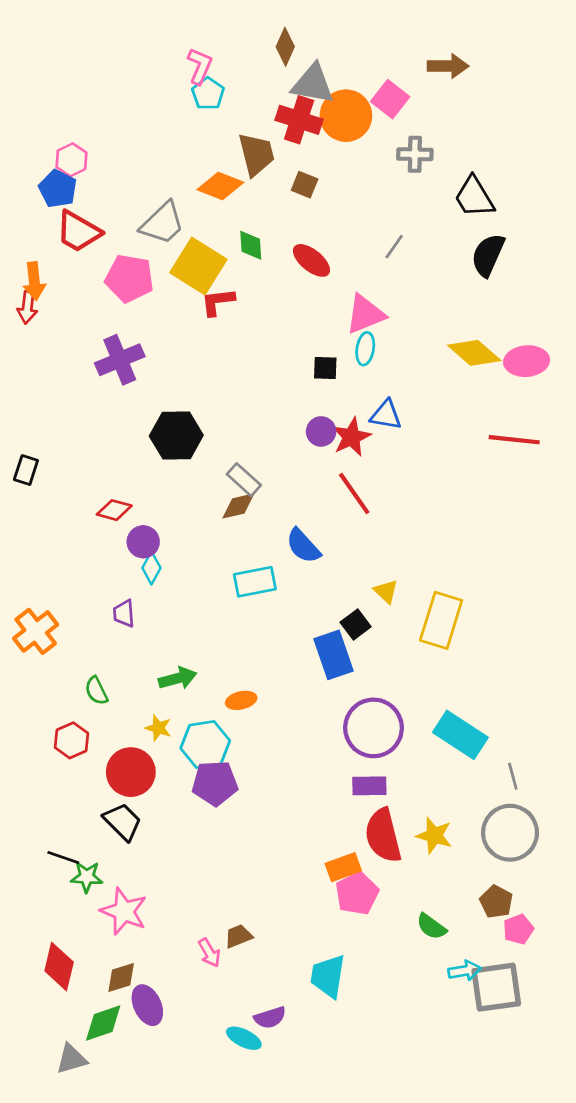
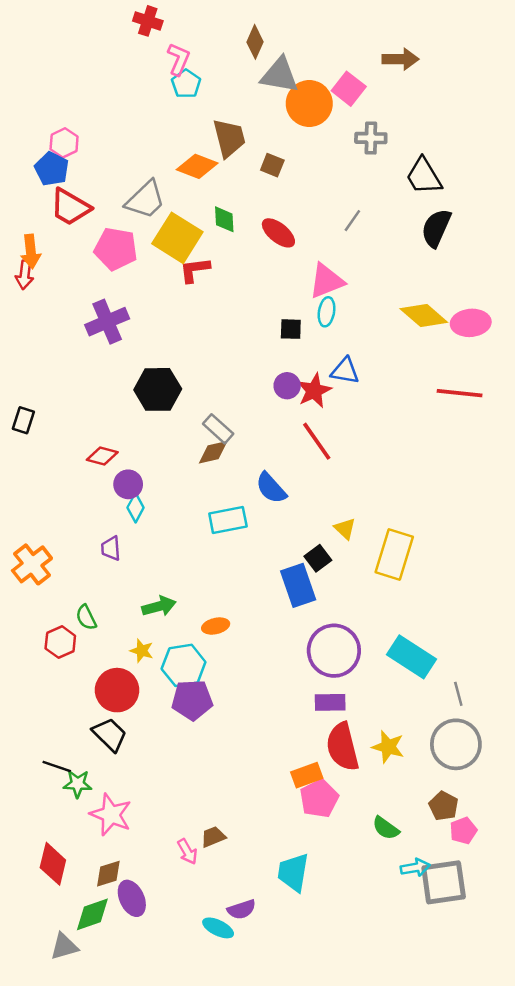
red cross: (299, 120) -> (148, 21), moved, size x0.7
red hexagon: (71, 740) -> (60, 642), moved

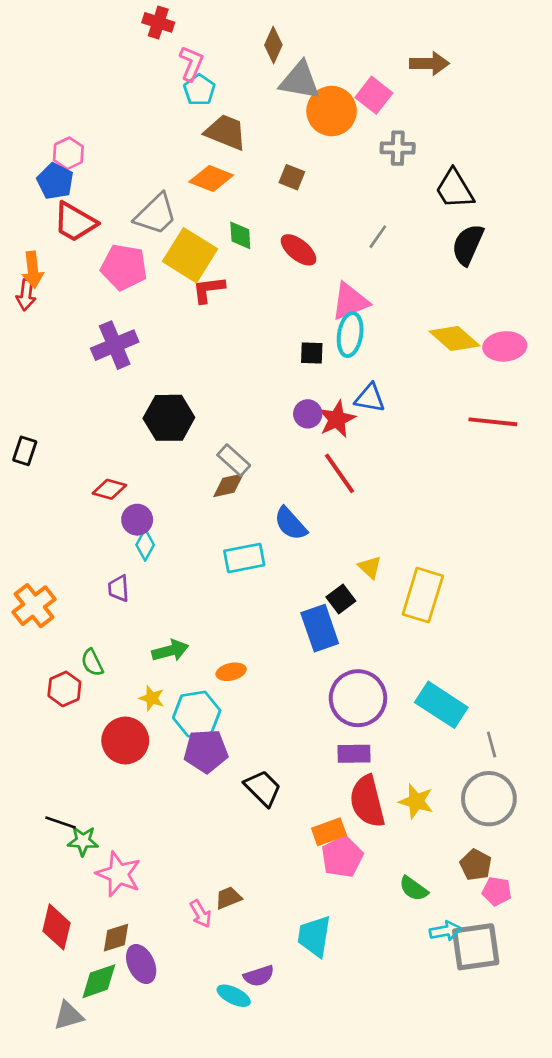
brown trapezoid: (229, 138) -> (226, 132), moved, turned -54
cyan ellipse: (327, 312) -> (350, 335), size x1.4
black trapezoid: (110, 734) -> (263, 788), moved
pink pentagon: (463, 831) -> (497, 891), turned 30

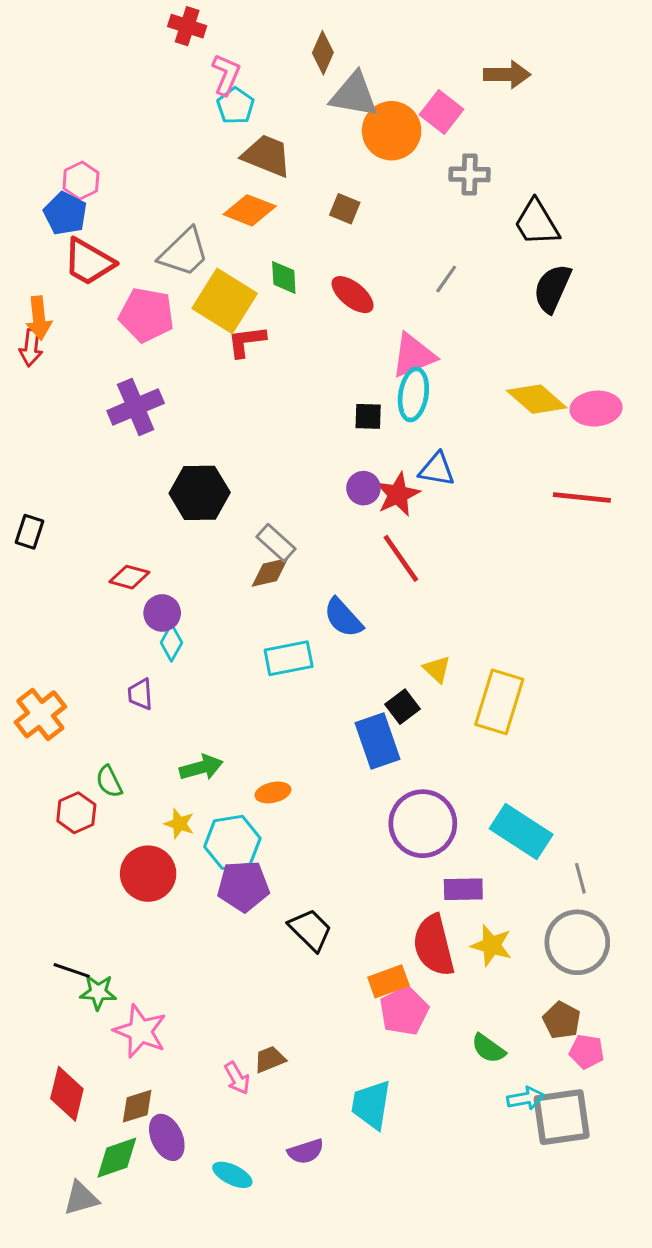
purple rectangle: (354, 754) -> (463, 889), moved
cyan ellipse: (234, 996) -> (232, 1175), moved

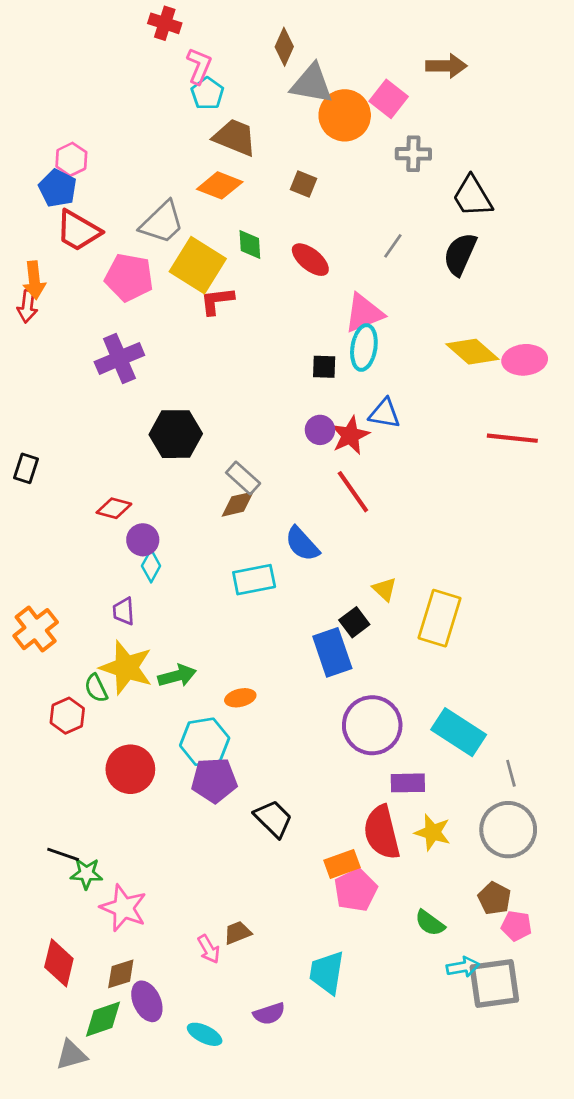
black semicircle: (552, 288) -> (460, 254), moved
yellow star: (179, 824) -> (126, 668), moved, size x2.0

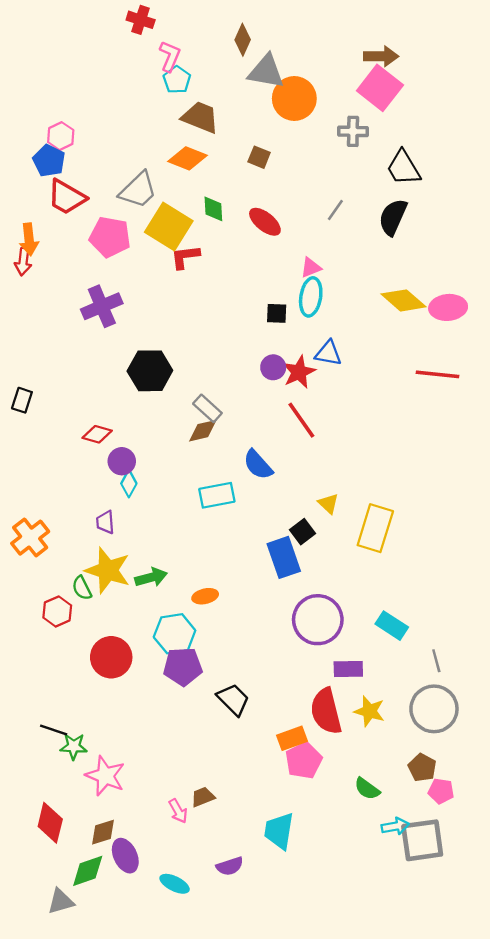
pink square: (389, 99) -> (380, 88), moved, size x1.4
pink triangle: (364, 313) -> (311, 268), size x0.6
cyan rectangle: (459, 732) -> (392, 626), size x0.7

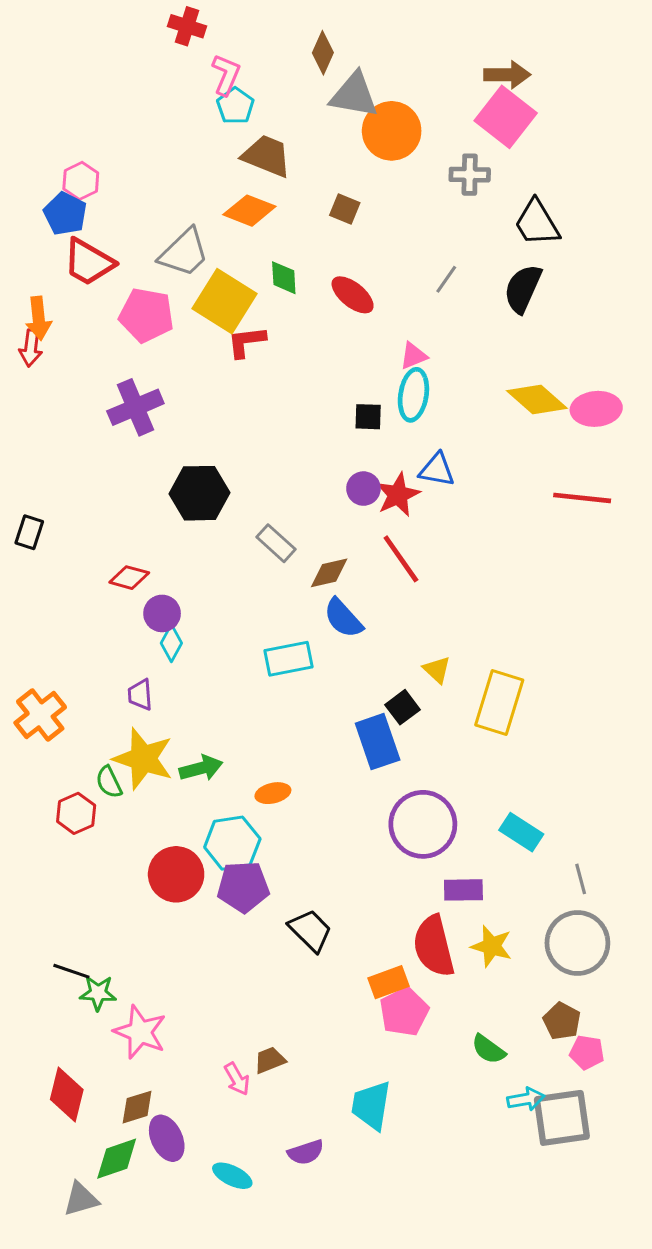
brown diamond: (203, 431) -> (329, 573), moved
red circle: (111, 657) -> (176, 874), moved

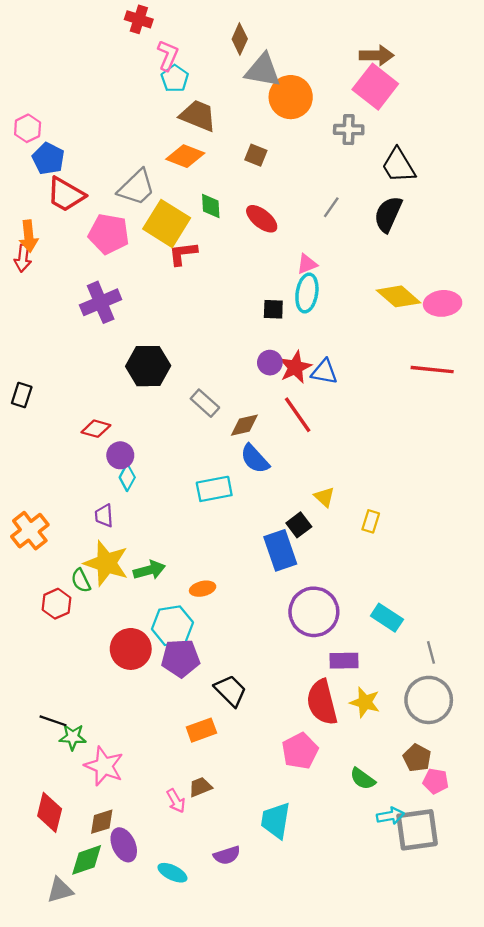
pink hexagon: (81, 181) -> (28, 128), moved
blue triangle: (437, 470) -> (324, 372), moved
yellow rectangle: (499, 702) -> (371, 521), size x0.5
orange rectangle: (388, 982) -> (201, 730), moved

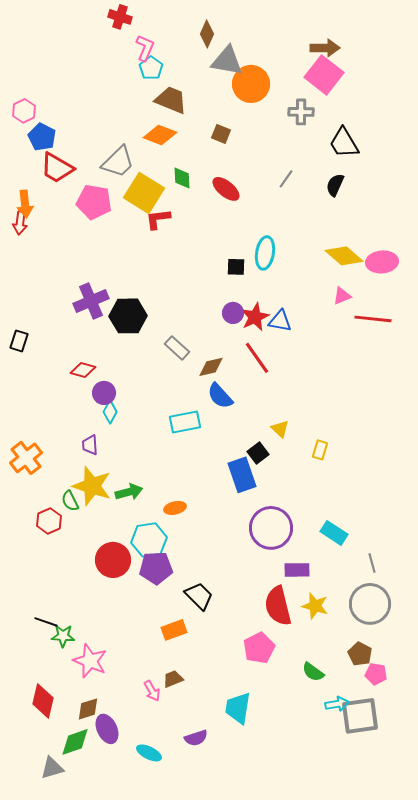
black semicircle: (388, 214) -> (335, 185), size x0.7
pink triangle: (307, 264) -> (342, 296), moved
purple cross: (101, 302) -> (91, 301), moved

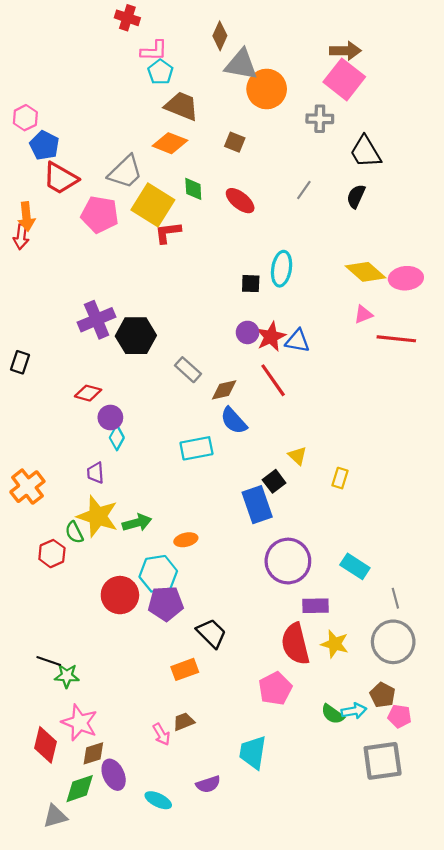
pink L-shape: (145, 48) -> (154, 51), turned 68
pink star: (90, 661) -> (80, 723), moved
cyan arrow: (337, 704) -> (354, 711), moved

